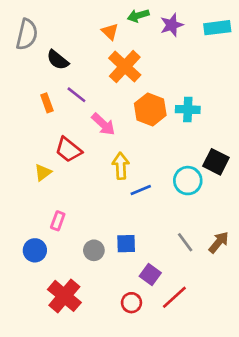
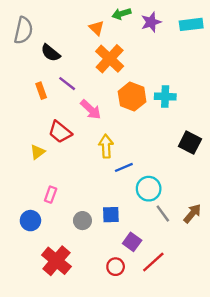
cyan circle: (188, 181) -> (149, 189), moved

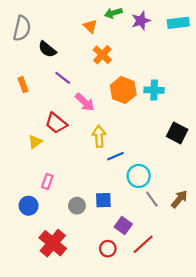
orange cross: (110, 59) -> (102, 55), size x0.7
orange rectangle: (41, 91) -> (23, 85), moved

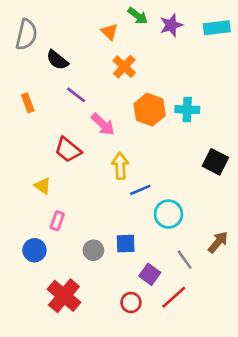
green arrow: (113, 13) -> (138, 16), turned -126
yellow triangle: (35, 142) -> (42, 186), moved, turned -48
gray line: (152, 199) -> (185, 260), moved

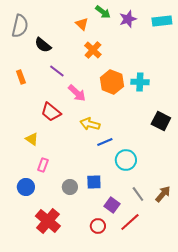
yellow arrow: (120, 166) -> (90, 124), turned -72
brown arrow: (218, 242) -> (163, 194), moved

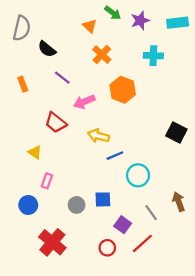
cyan cross: (140, 82) -> (153, 56), moved
pink arrow: (77, 93) -> (84, 102), turned 114
brown arrow: (163, 194) -> (179, 202), moved, turned -60

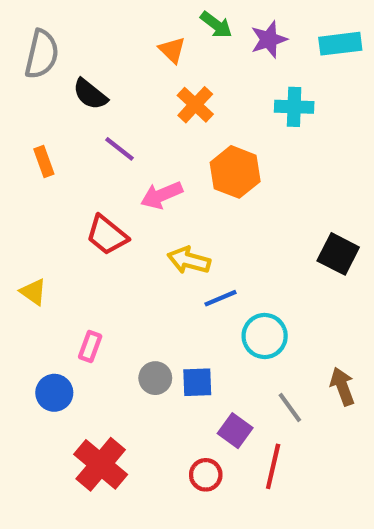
yellow triangle: (35, 152) -> (33, 292), moved
gray circle: (77, 205) -> (155, 378), moved
red line: (142, 243) -> (273, 466), turned -35

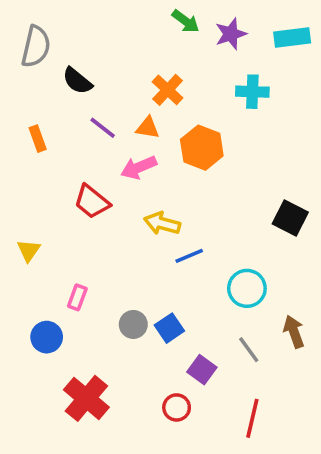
orange triangle: (172, 50) -> (148, 128), moved, turned -35
yellow triangle: (33, 292) -> (29, 250), turned 30
cyan circle: (265, 336) -> (247, 288), moved
blue square: (197, 382) -> (169, 328), turned -32
red line: (273, 466) -> (252, 418), moved

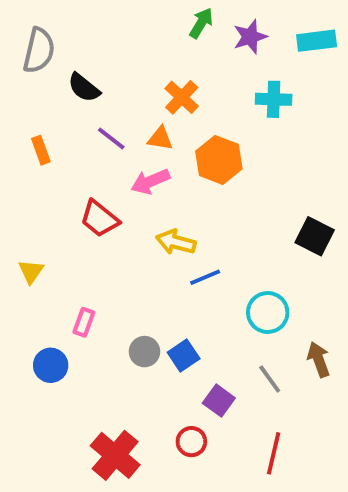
green arrow: (186, 21) -> (201, 23), turned -96
red cross: (86, 398) -> (115, 455), moved

